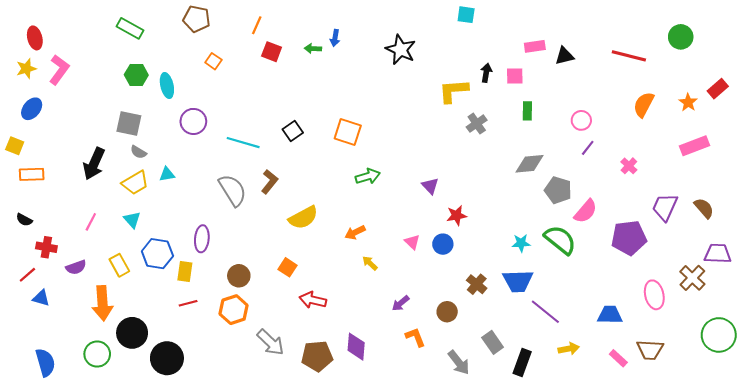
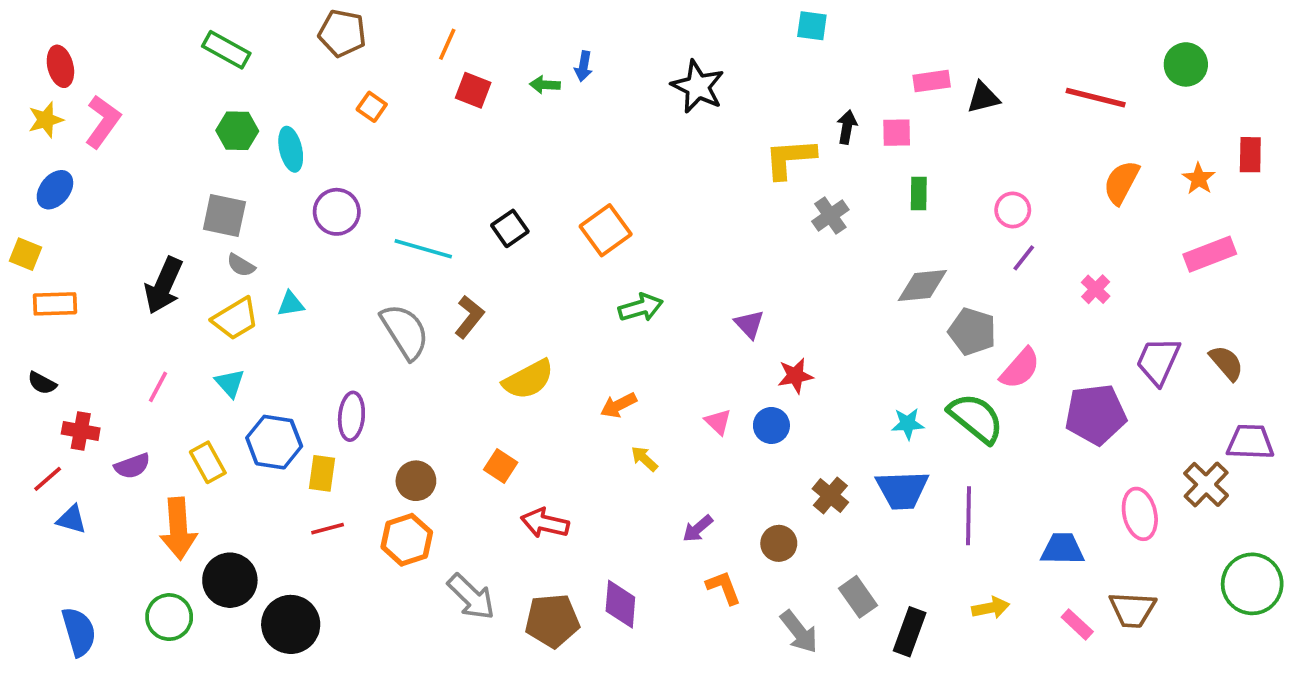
red rectangle: (718, 89) -> (1250, 155), turned -48
orange square: (348, 132) -> (606, 230), turned 36
purple line: (545, 312) -> (969, 516), moved, turned 52

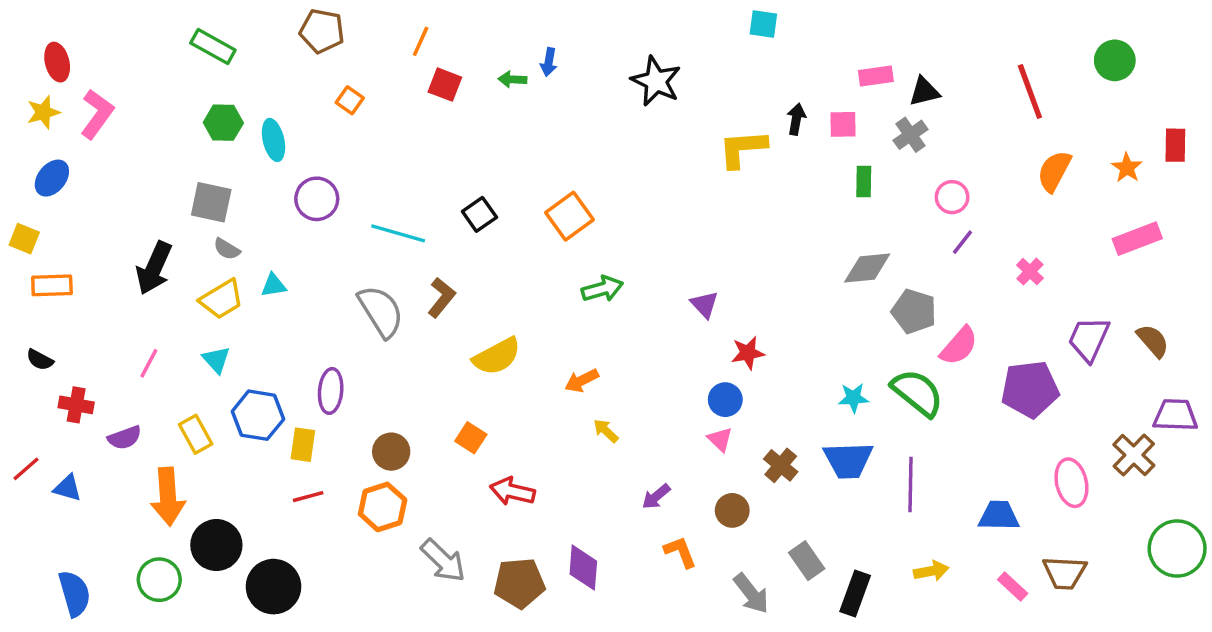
red line: (1096, 98) -> (1030, 92), turned 56
gray cross: (830, 216) -> (911, 135), moved
pink triangle: (718, 422) -> (720, 439), moved
red line: (48, 479) -> (26, 469), moved

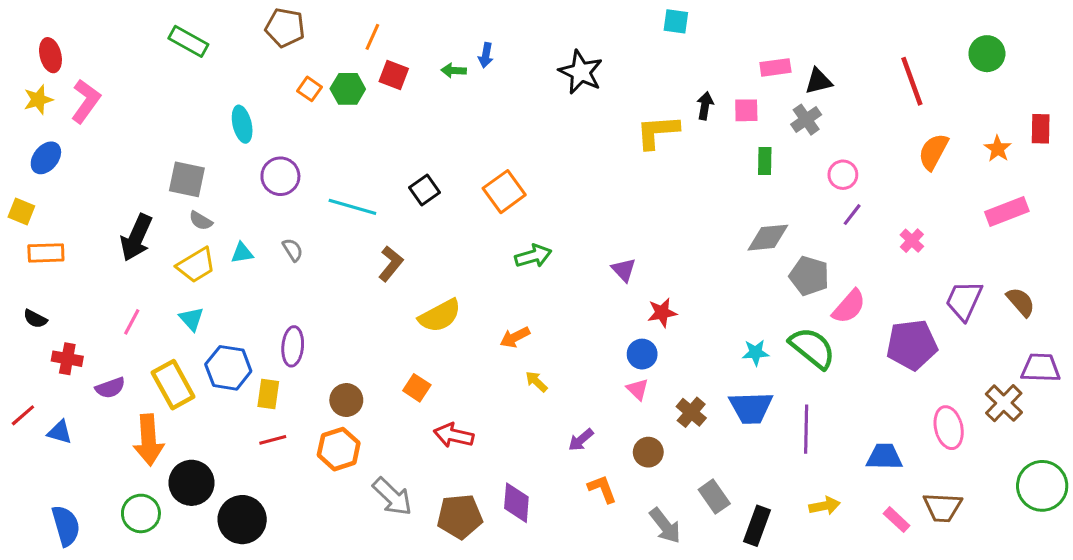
green hexagon: (223, 123) -> (348, 89), moved
gray semicircle: (381, 311) -> (293, 250), moved, size x0.5
yellow rectangle: (196, 434) -> (173, 385), size x1.4

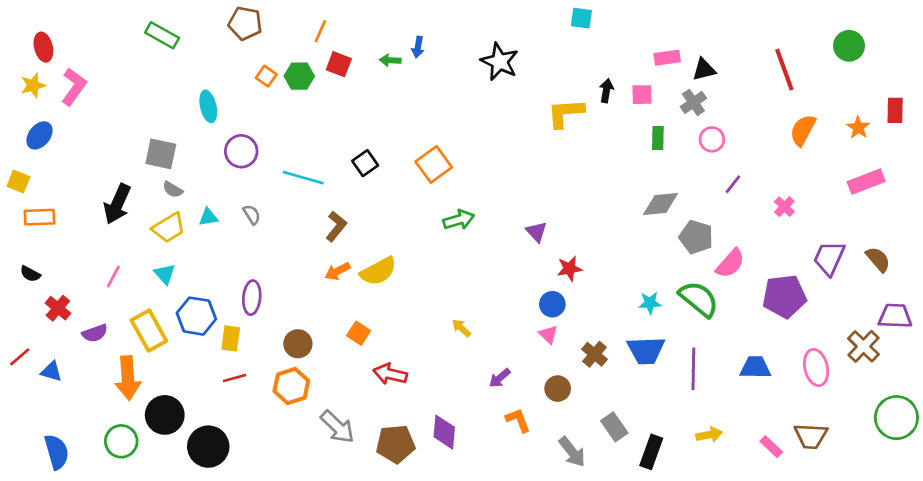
pink circle: (843, 175) -> (712, 139), moved
orange arrow: (515, 337) -> (337, 271), moved
red cross: (67, 359) -> (58, 308), turned 30
blue trapezoid: (884, 457) -> (755, 367), moved

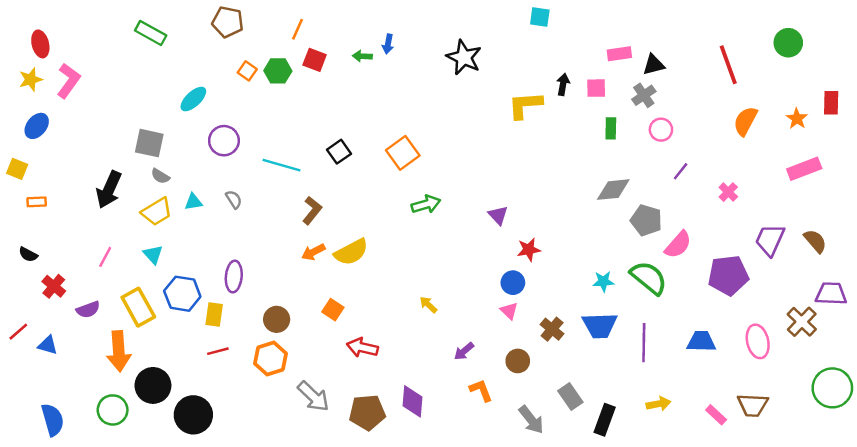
cyan ellipse: (208, 106) -> (193, 99), turned 60
orange rectangle: (39, 217) -> (37, 202), size x0.7

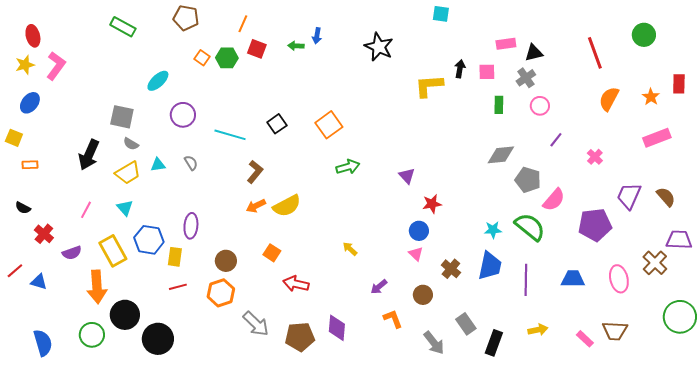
blue trapezoid: (600, 325) -> (490, 266), turned -76

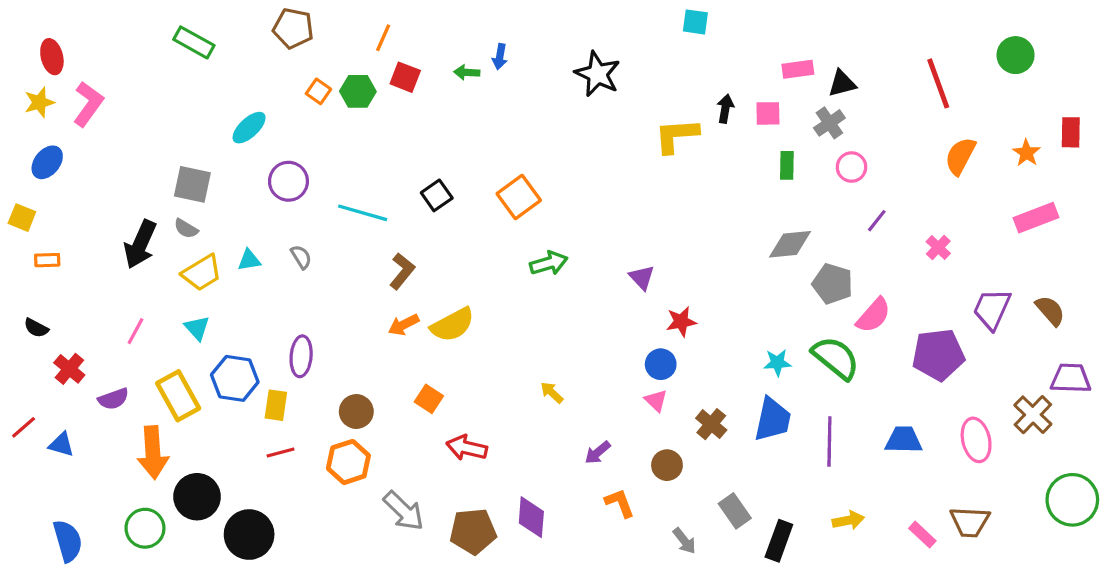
gray semicircle: (131, 144) -> (186, 229), moved
gray arrow: (434, 343) -> (684, 541), size x0.7

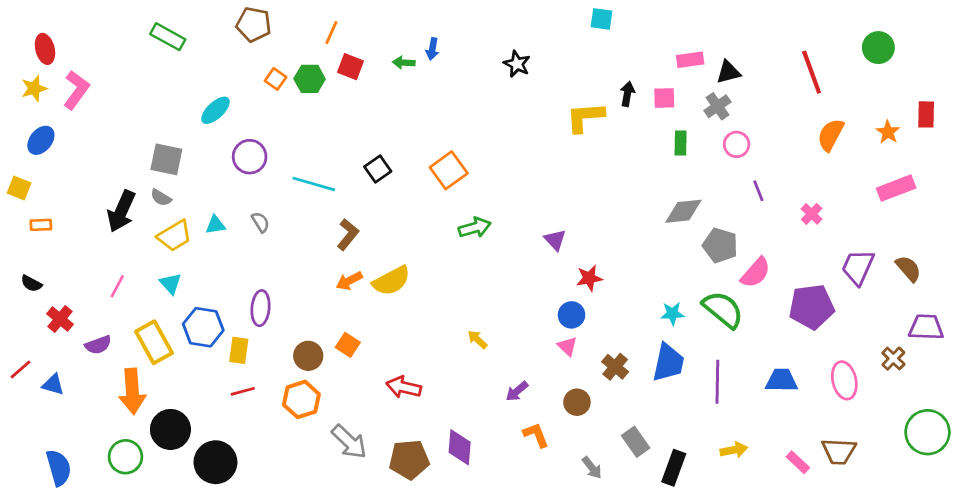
black star: (598, 74) -> (517, 64), size x0.7
purple line: (877, 221) -> (758, 191), turned -60
orange square: (429, 399) -> (348, 345), moved
brown cross: (1033, 415) -> (893, 359), size x0.7

